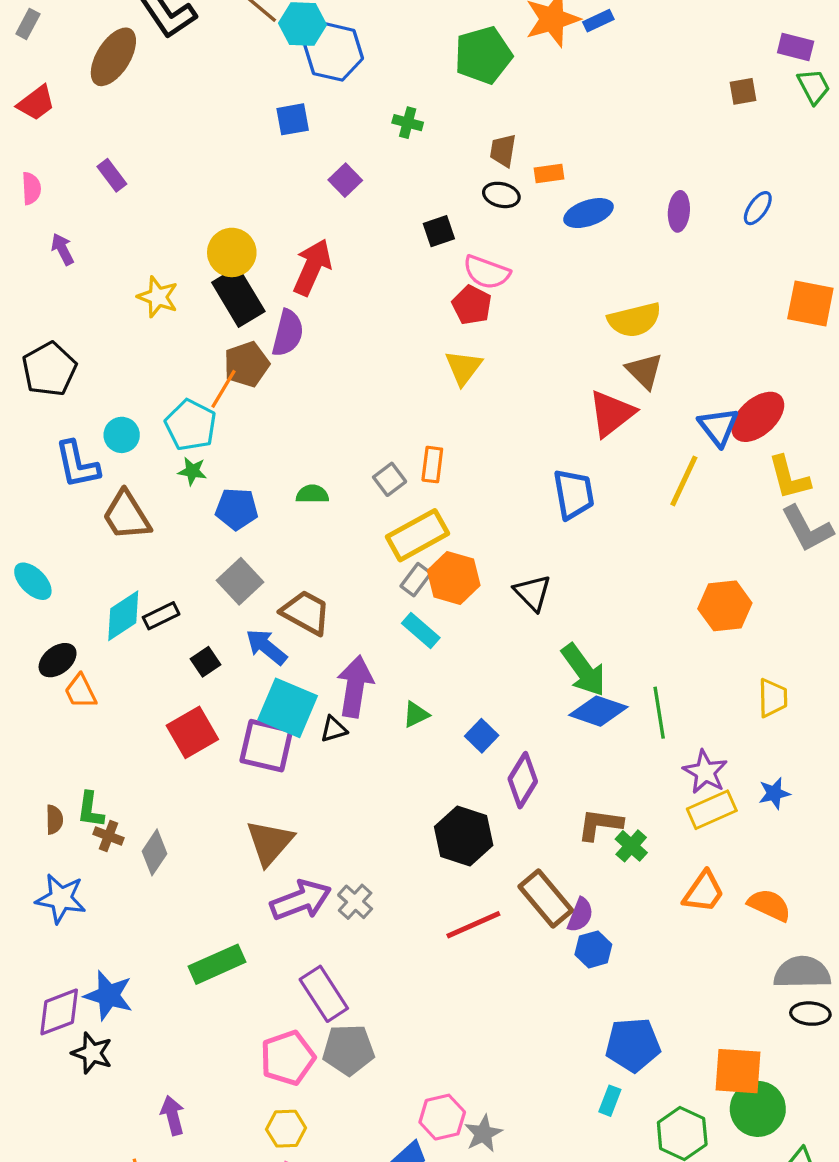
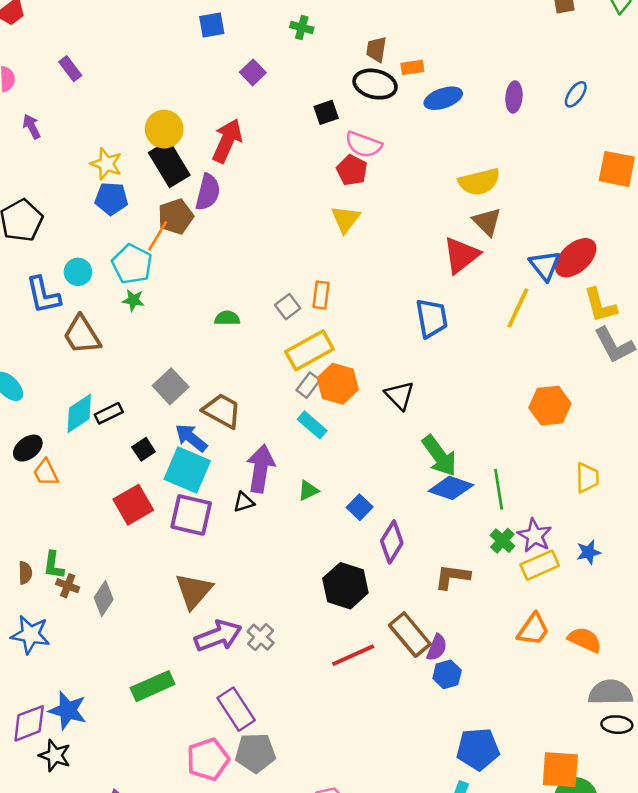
black ellipse: (501, 195) -> (375, 84), size x1.5
blue pentagon: (237, 509) -> (111, 199), moved
cyan square: (288, 708) -> (187, 470), moved
green cross: (631, 846) -> (502, 541), moved

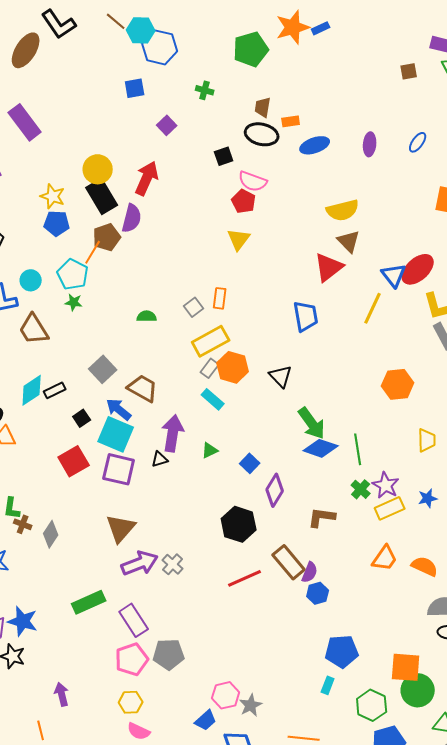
purple rectangle: (70, 69) -> (25, 122), size x1.8
purple rectangle: (236, 709) -> (134, 620), moved

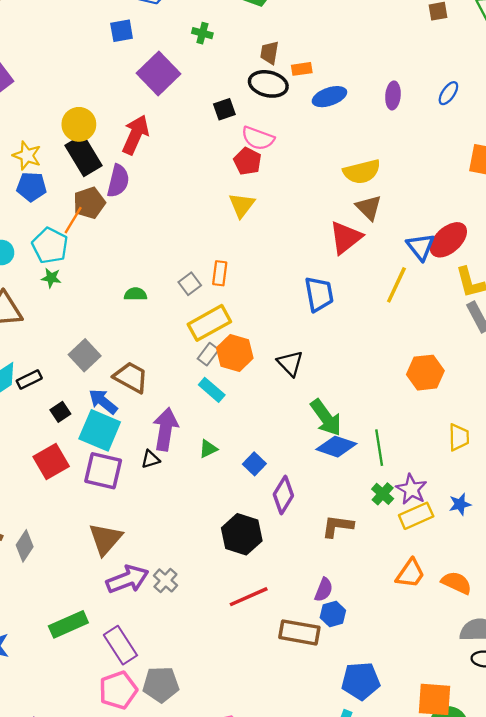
purple square: (167, 125) -> (159, 74), size x1.8
brown rectangle: (289, 562) -> (299, 632), moved, turned -40

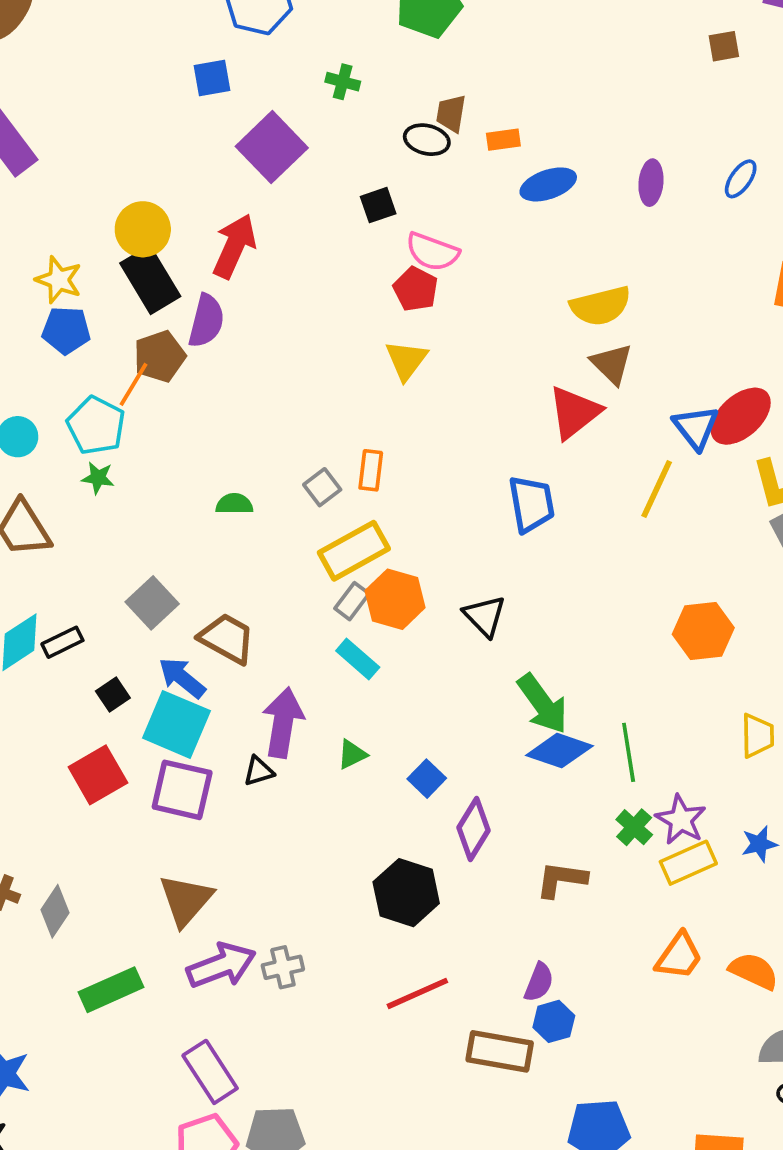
black ellipse: (268, 84) -> (427, 140), moved, size x0.7
gray cross: (165, 580) -> (283, 967), turned 35
green rectangle: (68, 624) -> (111, 990), moved

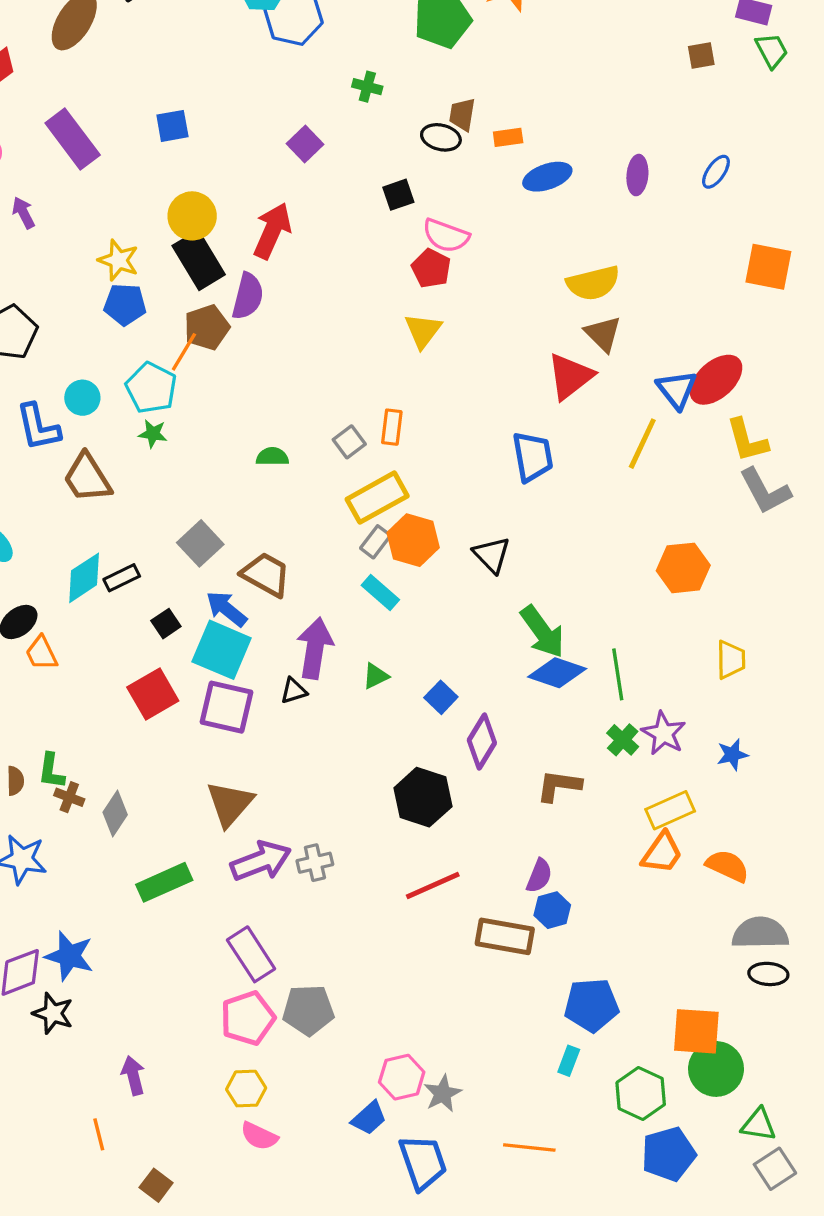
blue square: (212, 78) -> (172, 126), moved
purple square: (272, 147) -> (305, 144), size x0.6
yellow rectangle: (688, 863) -> (670, 810), moved

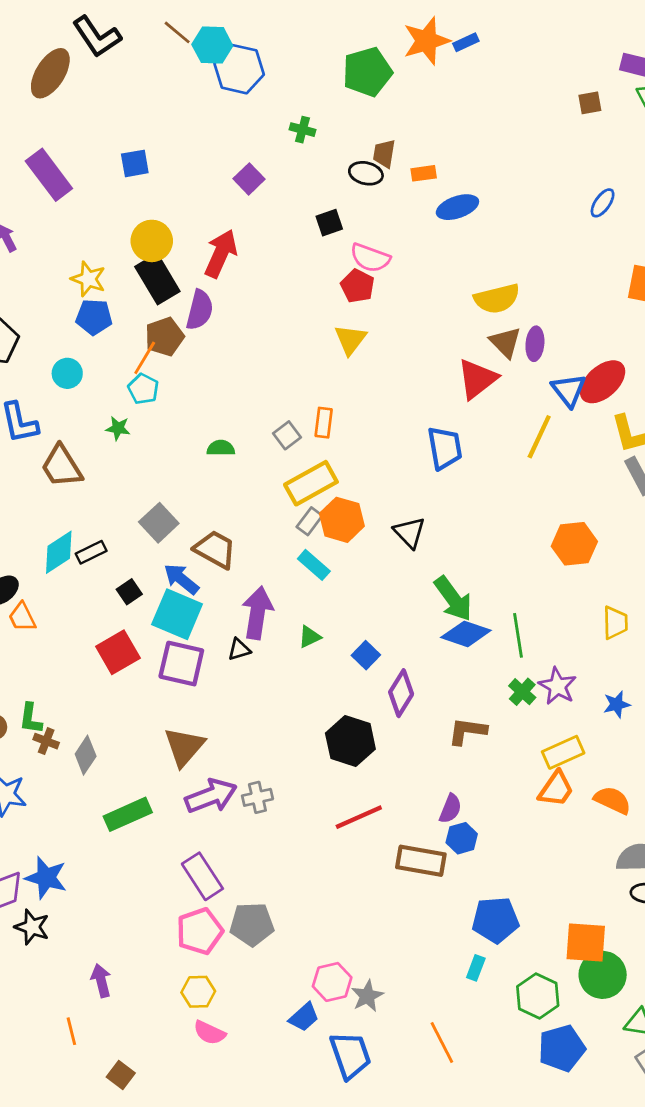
purple ellipse: (637, 175) -> (535, 344), moved
cyan pentagon: (151, 388) -> (143, 389), moved, size x0.7
cyan circle: (82, 398) -> (67, 373), moved
orange line: (529, 1148) -> (442, 1043), turned 57

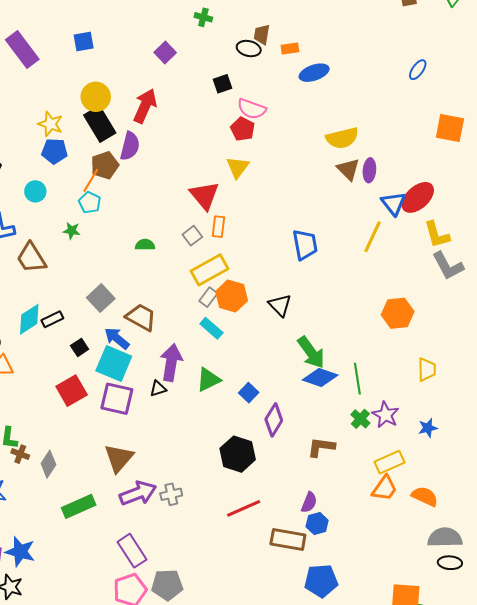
red triangle: (477, 379) -> (204, 195), moved, turned -32
green triangle: (310, 637) -> (208, 380), size x1.5
blue pentagon: (496, 920) -> (321, 581), moved

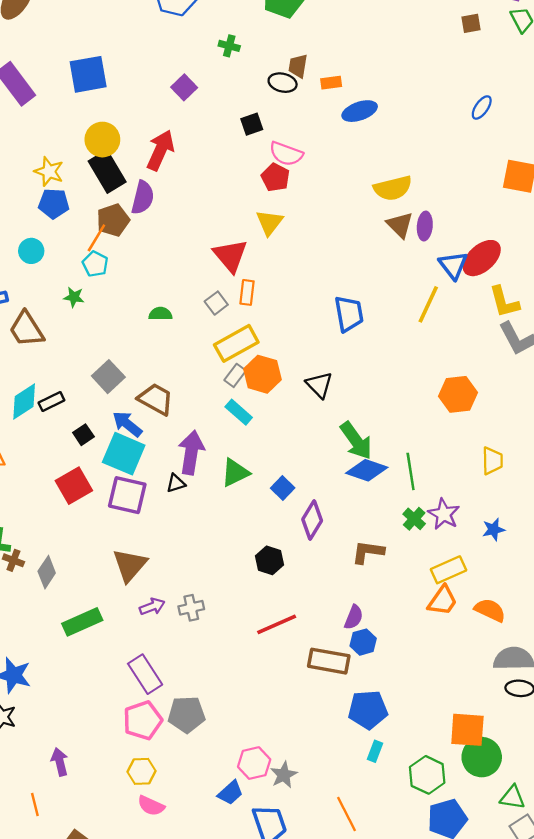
blue square: (84, 41) -> (88, 74), size x1.6
black hexagon: (238, 454) -> (270, 560), size x0.7
purple arrow: (138, 493) -> (152, 607), size x0.6

